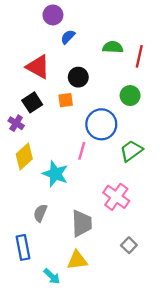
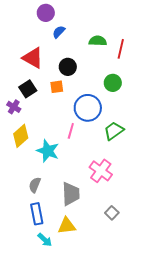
blue rectangle: (23, 247) -> (37, 214), moved

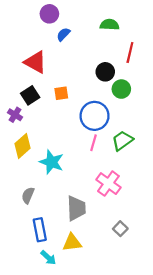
green semicircle: (98, 41) -> (110, 25), moved
black circle: (68, 67) -> (105, 72), moved
pink line: (71, 131) -> (93, 143), moved
gray semicircle: (35, 185) -> (28, 195), moved

